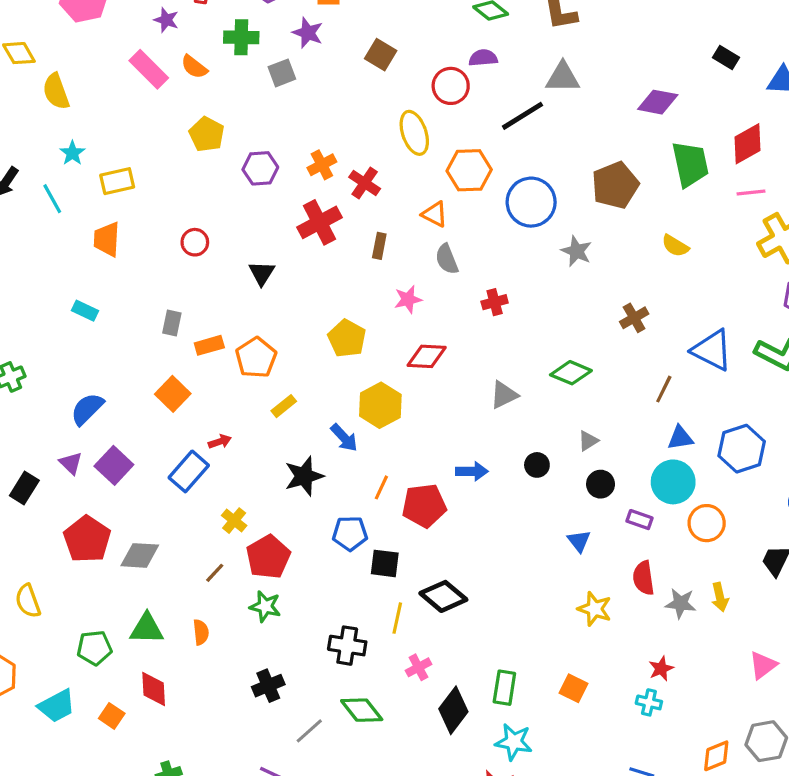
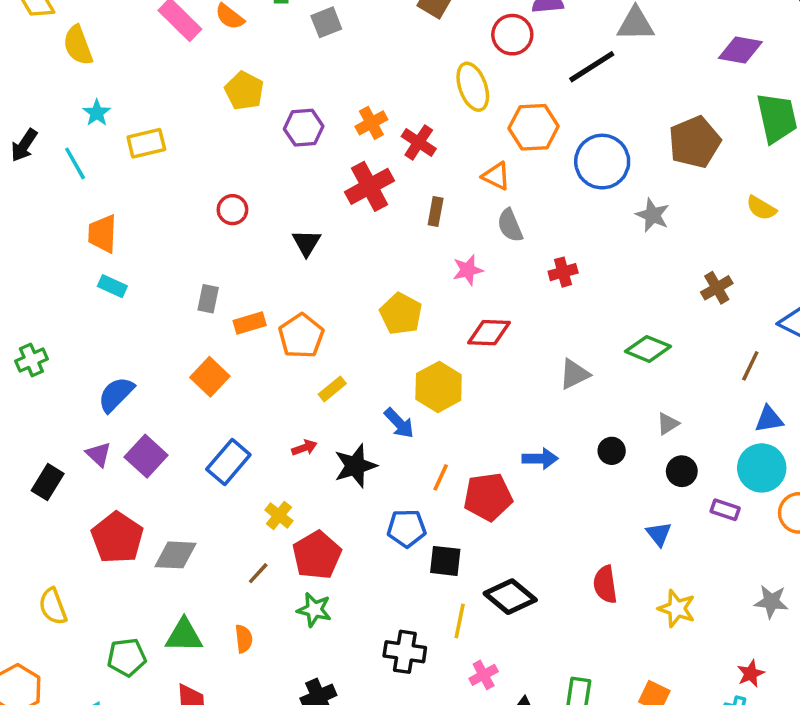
orange trapezoid: (107, 239) -> (102, 234), moved
red arrow: (220, 442) -> (304, 448), moved
red semicircle: (644, 578) -> (605, 584), moved

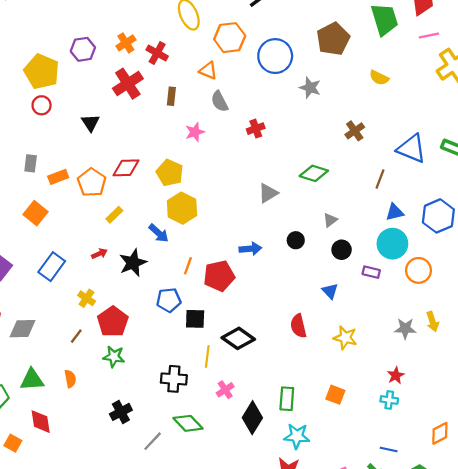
yellow pentagon: (244, 91) -> (42, 72), moved, size x1.4
yellow pentagon: (401, 314) -> (170, 173), moved
red diamond: (489, 333) -> (126, 168), moved

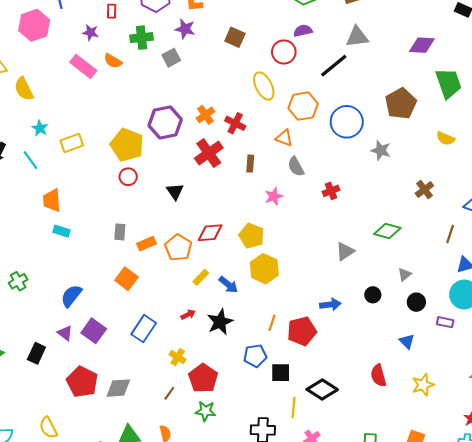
purple hexagon: (83, 49) -> (165, 122), size x1.4
blue arrow: (159, 233) -> (228, 285), moved
yellow star: (345, 338) -> (423, 385), turned -30

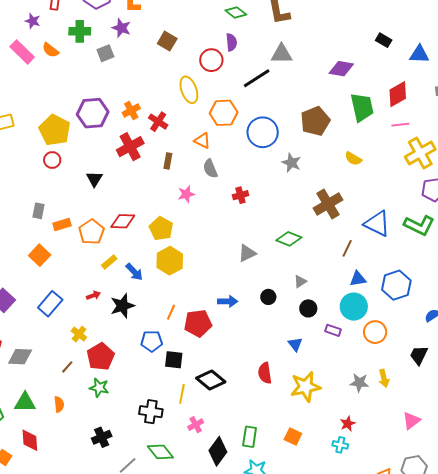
purple semicircle: (303, 31) -> (231, 42), turned 90
brown cross: (424, 190) -> (328, 204), size x1.6
yellow star: (423, 385) -> (306, 387), size x1.4

